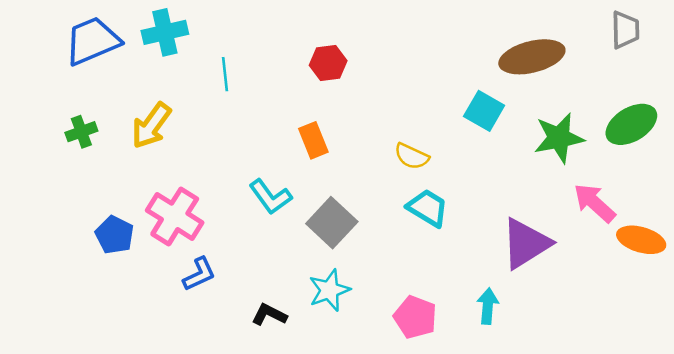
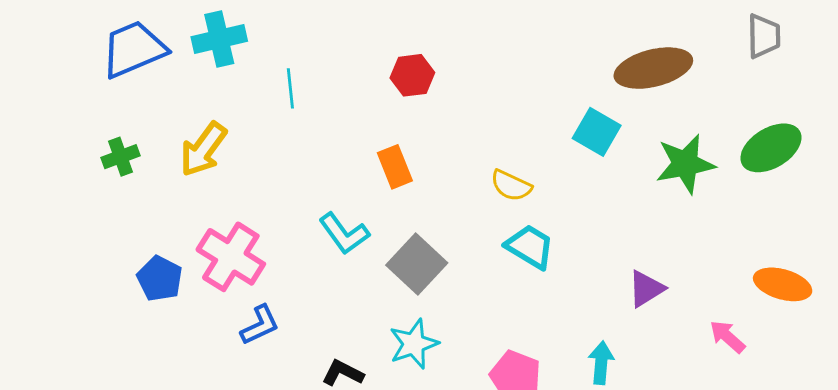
pink arrow: (595, 203) -> (727, 337), moved, size x0.7
purple triangle: (526, 243) -> (646, 289), size x0.6

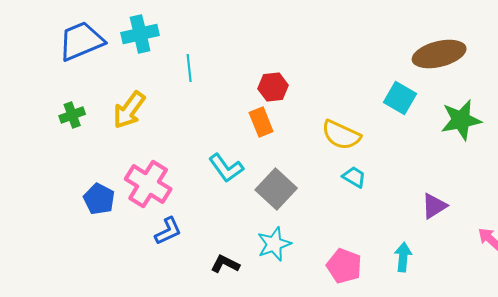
red hexagon: (412, 75) -> (273, 87), moved
yellow semicircle: (511, 186) -> (341, 135), size x1.4
cyan trapezoid: (530, 247) -> (354, 177), size x0.7

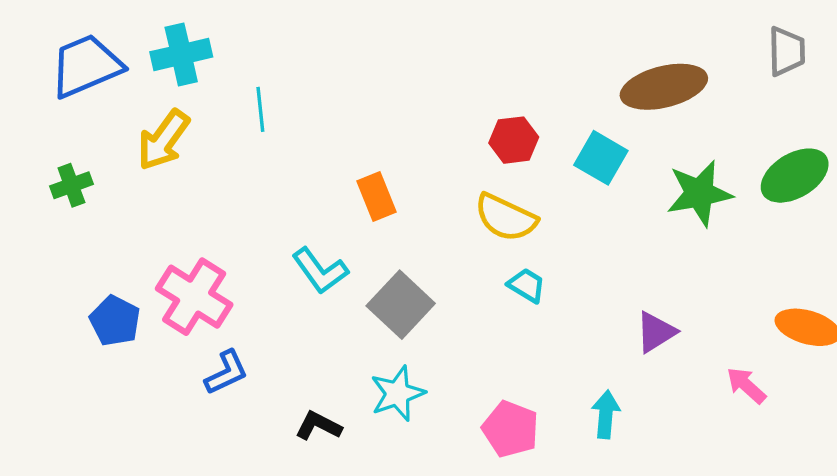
red hexagon: (273, 87) -> (514, 140), moved
yellow arrow: (129, 110) -> (163, 140), moved

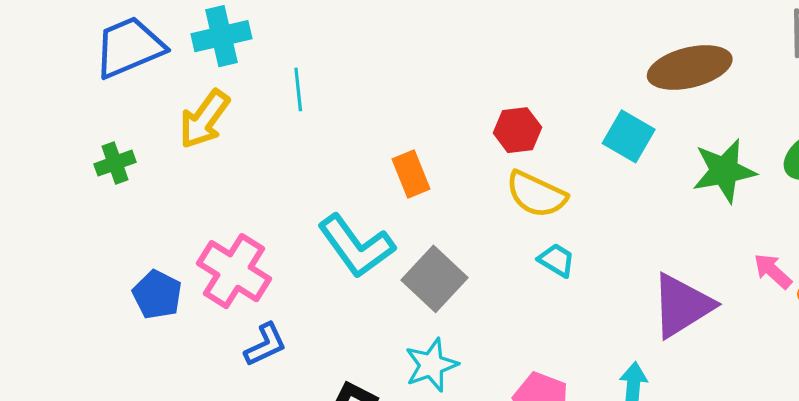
red hexagon: (514, 140) -> (517, 130), moved
cyan L-shape: (320, 271) -> (356, 246), size x1.4
purple triangle: (656, 332) -> (682, 306), size x1.6
pink arrow: (746, 385) -> (773, 271), moved

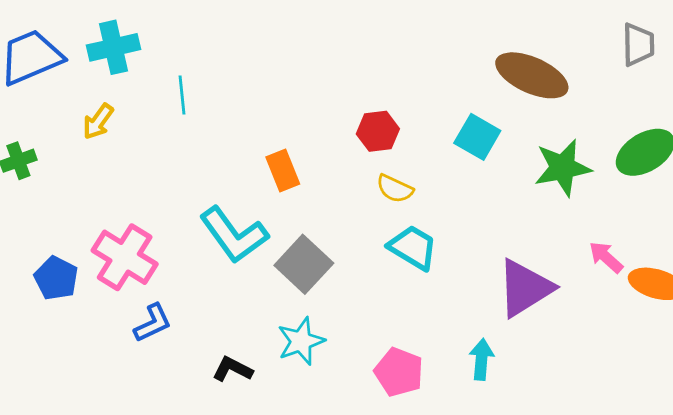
brown ellipse: (690, 67) -> (532, 75), turned 38
yellow arrow: (204, 119) -> (98, 122), size x0.7
yellow semicircle: (536, 194) -> (395, 189), size x0.7
cyan trapezoid: (557, 260) -> (413, 247), size x1.5

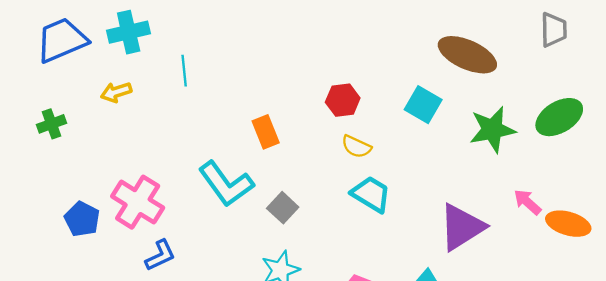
yellow arrow: (98, 122) -> (116, 92), turned 36
gray square: (304, 264) -> (283, 208), size x0.7

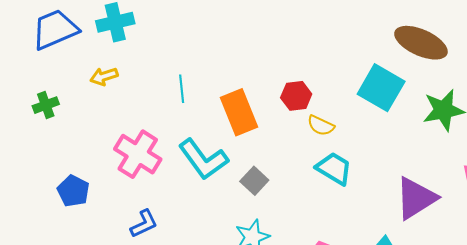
cyan line: (184, 71) -> (182, 89), moved
red hexagon: (343, 100) -> (296, 96), moved
cyan square: (423, 105) -> (381, 88), size x1.4
orange rectangle: (266, 132) -> (239, 112), size x1.5
pink cross: (138, 202) -> (138, 154), moved

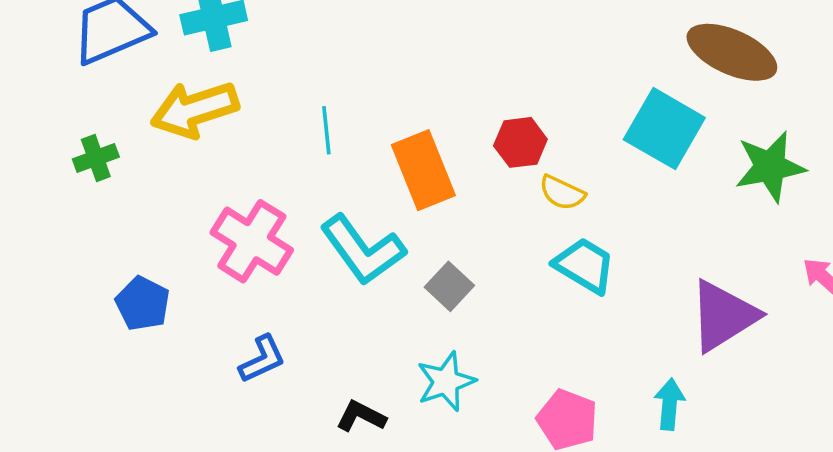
yellow arrow: (104, 76) -> (195, 109), size x1.8

